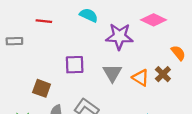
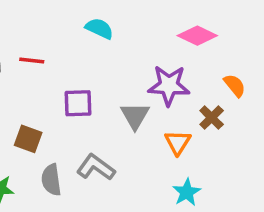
red line: (44, 21) -> (32, 61), moved
purple star: (119, 36) -> (169, 85), moved
orange triangle: (141, 78) -> (178, 142), moved, turned 30

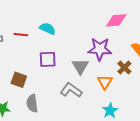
cyan semicircle: (99, 28) -> (48, 29), moved
pink diamond: (197, 36) -> (116, 20), turned -30
gray L-shape: (96, 167) -> (71, 90), moved

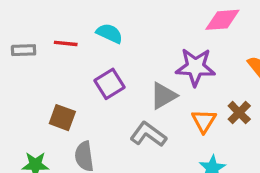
purple square: (48, 59) -> (109, 84), turned -30
gray triangle: (80, 66) -> (163, 96), turned 30
brown cross: (124, 68) -> (239, 113), moved

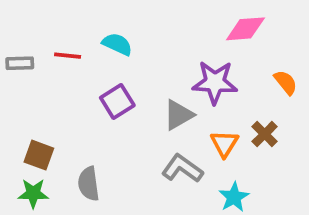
brown square: (62, 118) -> (39, 155), moved
gray L-shape: (148, 134) -> (182, 168), moved

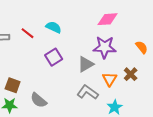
pink diamond: (245, 29) -> (108, 19), moved
red line: (68, 56) -> (28, 33), turned 32
gray semicircle: (89, 184) -> (39, 100), turned -42

